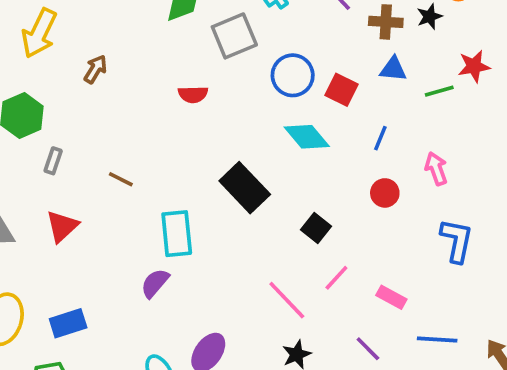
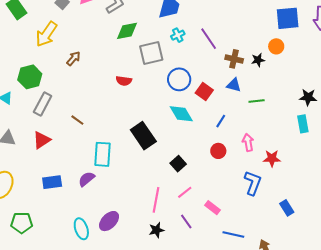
red star: (474, 66) -> (272, 158), moved
gray rectangle: (53, 161) -> (43, 104), size x1.6
pink line: (287, 300) -> (156, 200), turned 45
blue rectangle: (68, 323) -> (52, 182), moved
purple line: (368, 349) -> (186, 222), moved

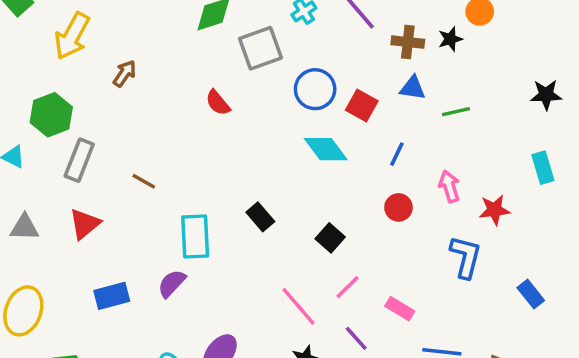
red semicircle: (124, 81) -> (218, 103), turned 49
cyan rectangle: (303, 124) -> (543, 168), moved
black rectangle: (143, 136) -> (260, 217), moved, size x0.6
pink line: (156, 200) -> (298, 306), turned -45

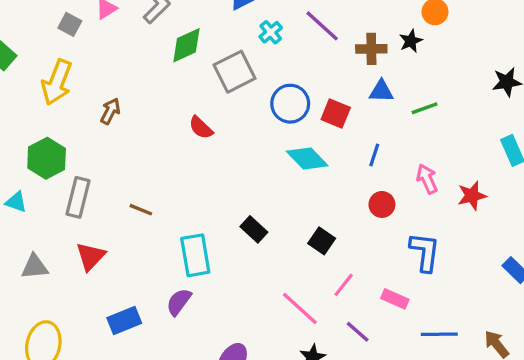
blue L-shape: (466, 257) -> (425, 252), moved

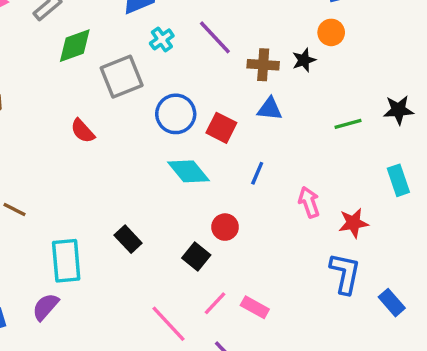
green line: (425, 108) -> (348, 124), moved
red circle: (382, 204) -> (225, 227), moved
blue L-shape: (425, 252) -> (345, 273), moved
pink rectangle: (395, 299) -> (255, 307), moved

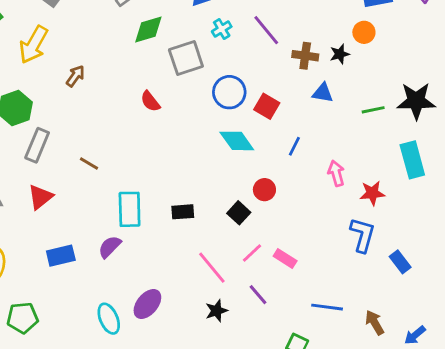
blue triangle: (270, 109) -> (323, 93), moved
black star: (398, 110) -> (416, 101), size x1.5
cyan rectangle: (398, 180) -> (412, 160), size x1.4
black rectangle: (128, 239) -> (183, 212), moved, turned -55

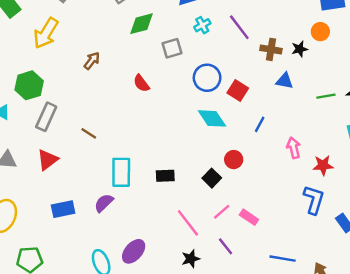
gray square: (186, 58) -> (172, 48), size x0.7
brown arrow: (75, 76) -> (92, 61), moved

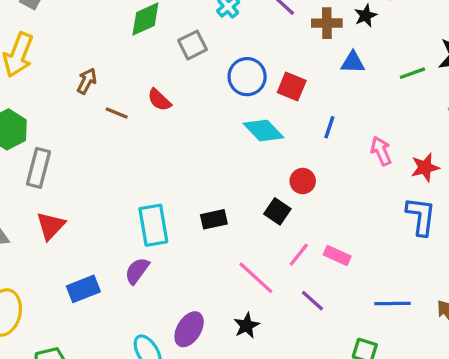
brown line: (89, 133) -> (117, 113), moved
black star: (191, 259) -> (247, 326), moved

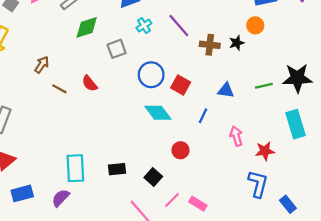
blue triangle: (353, 62) -> (226, 90), moved
black square: (277, 211) -> (153, 177), moved
blue rectangle: (83, 289) -> (22, 193), moved

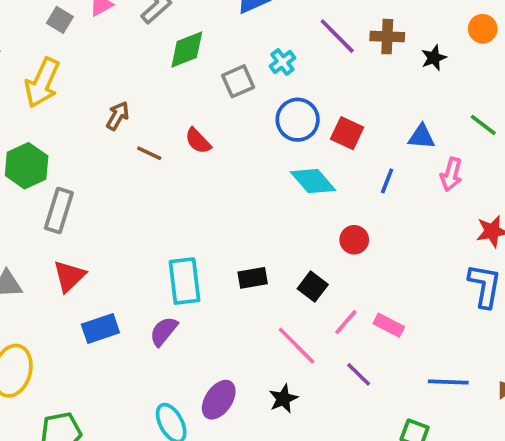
cyan cross: (144, 25) -> (282, 62), moved
orange circle: (255, 25) -> (483, 29), moved
brown cross: (210, 45) -> (387, 37), moved
green line: (264, 86) -> (483, 125), turned 54
pink arrow: (236, 136) -> (451, 174), moved, turned -144

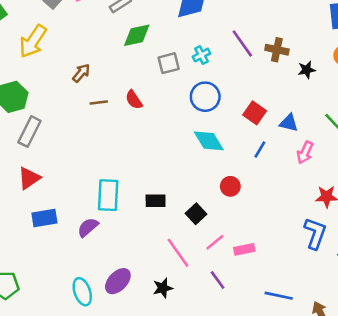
red square: (347, 133) -> (255, 113), moved
brown line: (149, 153) -> (99, 103), turned -42
pink rectangle: (389, 325) -> (244, 249), turned -48

